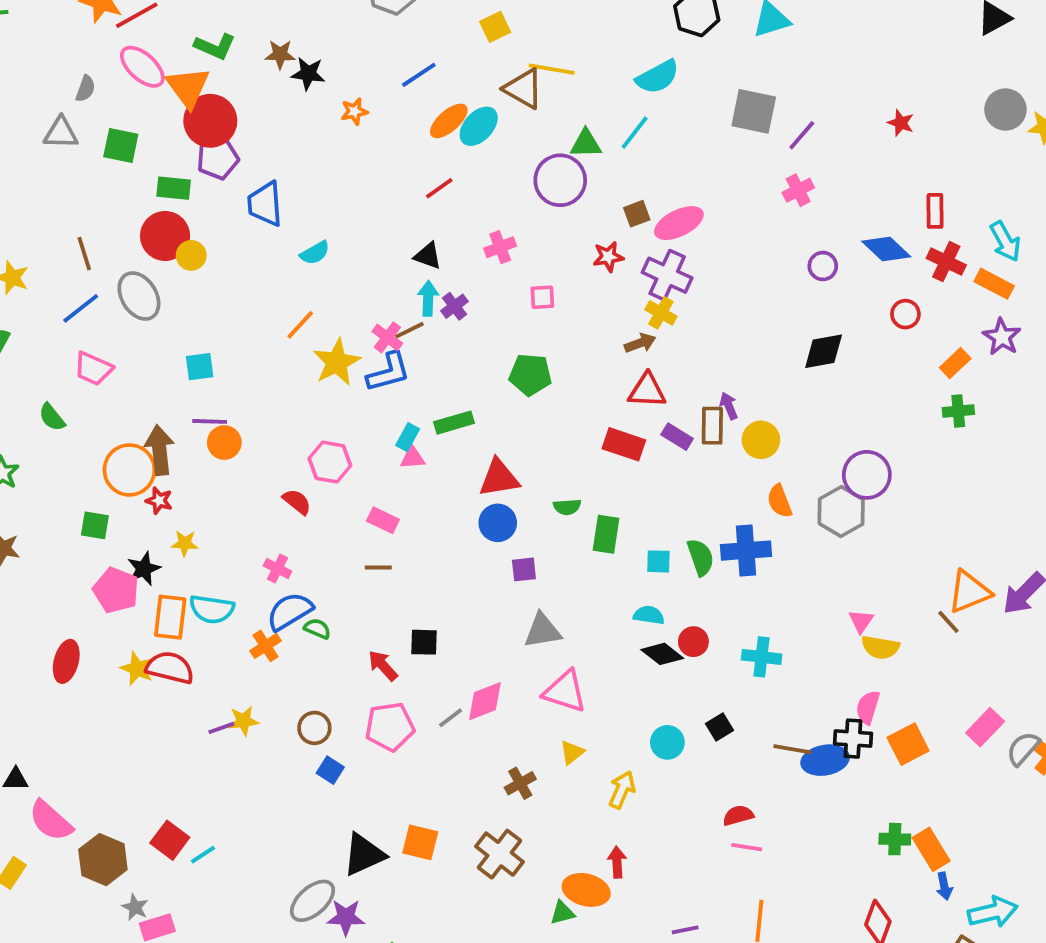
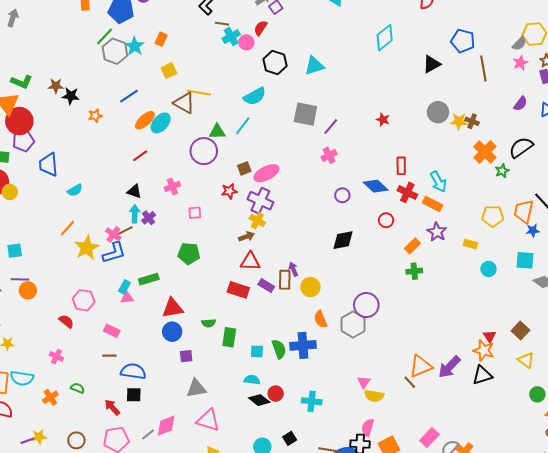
blue semicircle: (290, 611) -> (133, 371), moved, turned 40

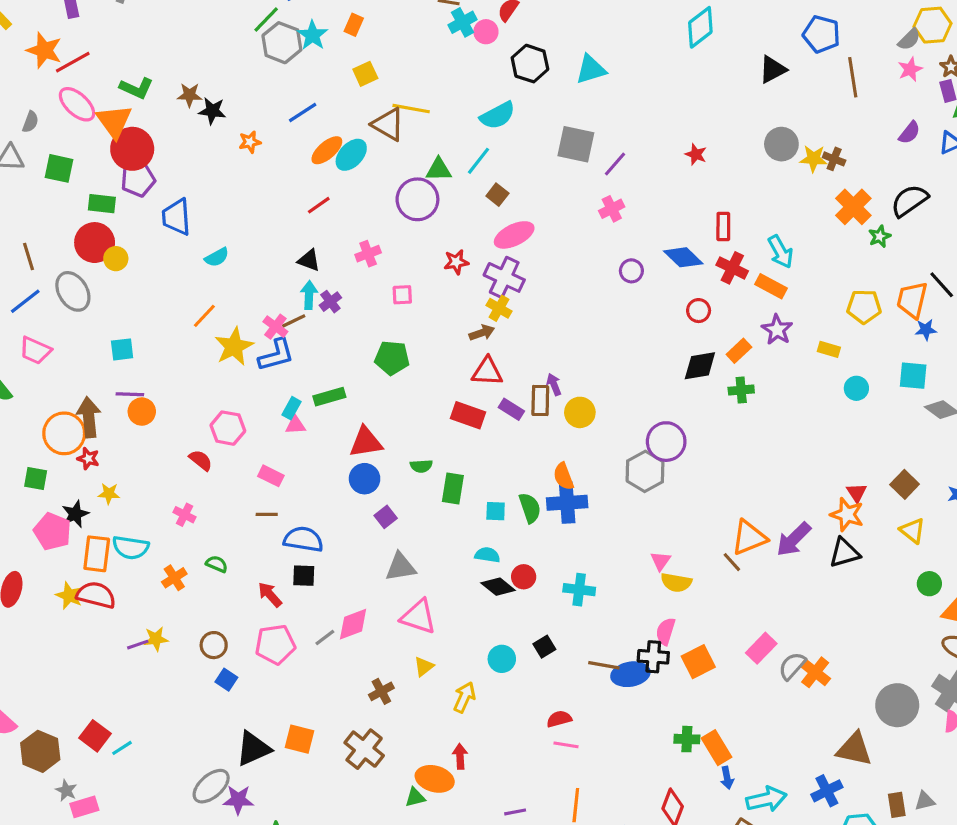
brown square: (244, 168) -> (497, 195), moved, turned -32
black diamond: (343, 240) -> (700, 366), moved
orange semicircle: (320, 319) -> (563, 476), moved
purple square: (186, 356) -> (386, 517), turned -32

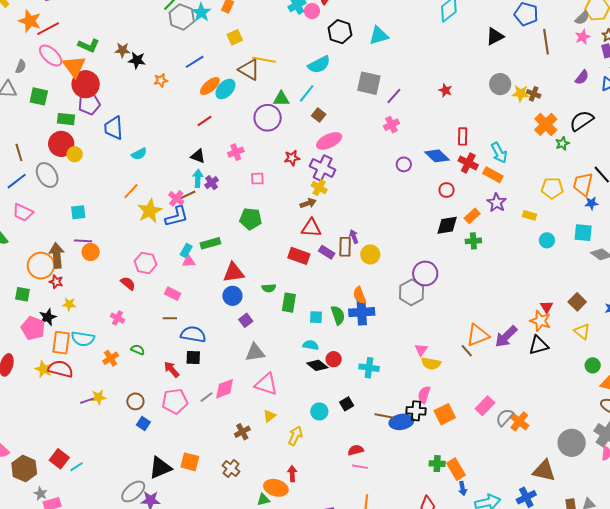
brown cross: (364, 749) -> (231, 469), size x0.7

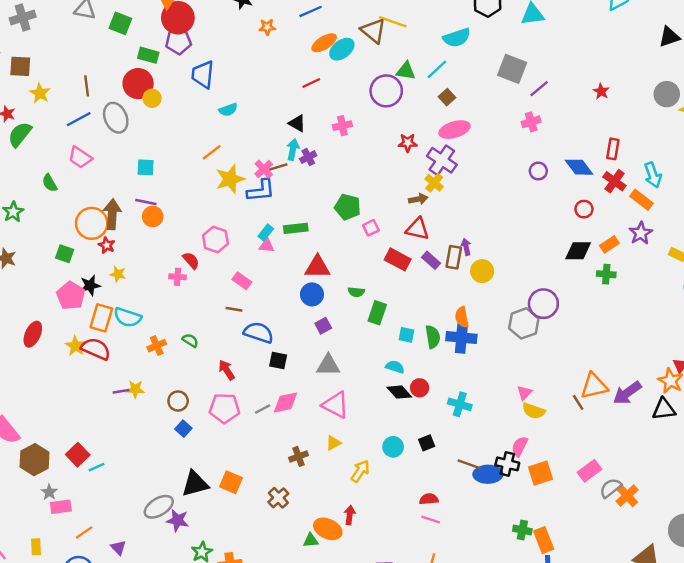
pink square: (257, 179) -> (371, 228), moved, turned -32
pink cross: (117, 318) -> (178, 277), moved, turned -32
black square: (193, 357) -> (278, 360), moved

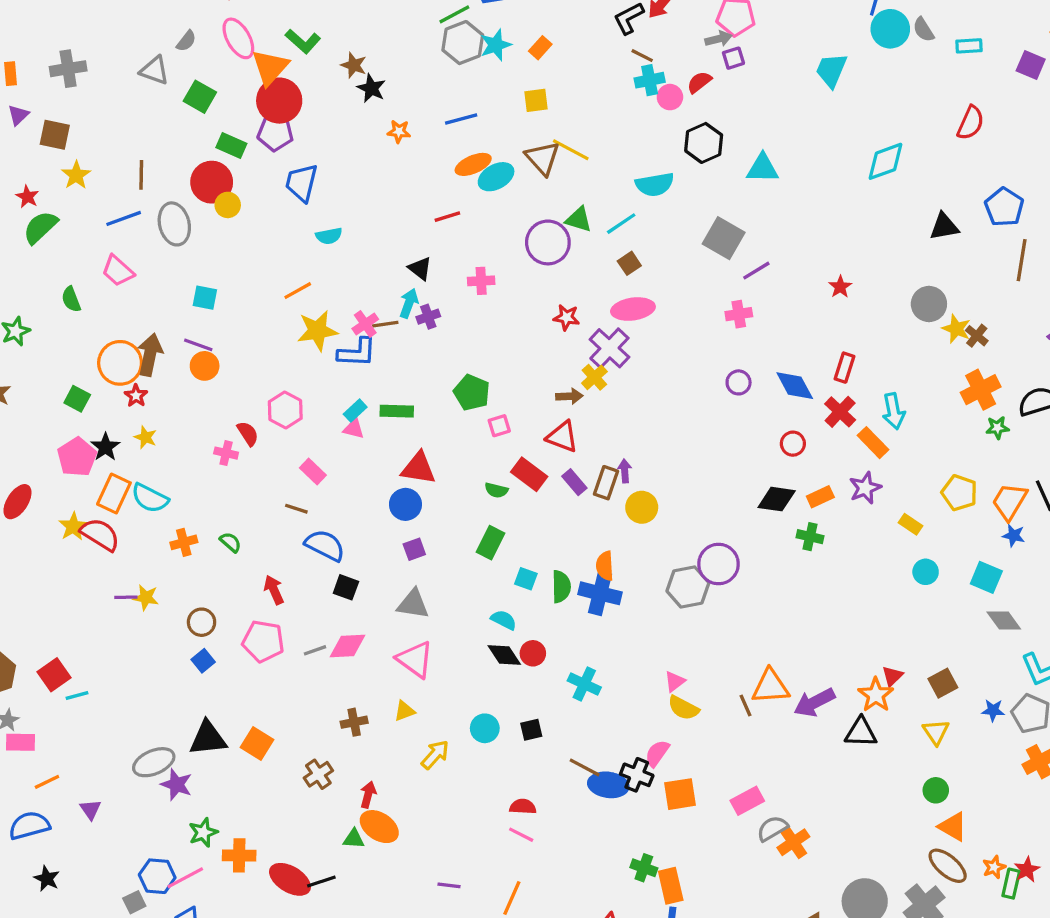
black star: (90, 285) -> (105, 447), turned -30
green semicircle: (356, 292) -> (496, 490), moved
red arrow: (350, 515) -> (368, 795), moved

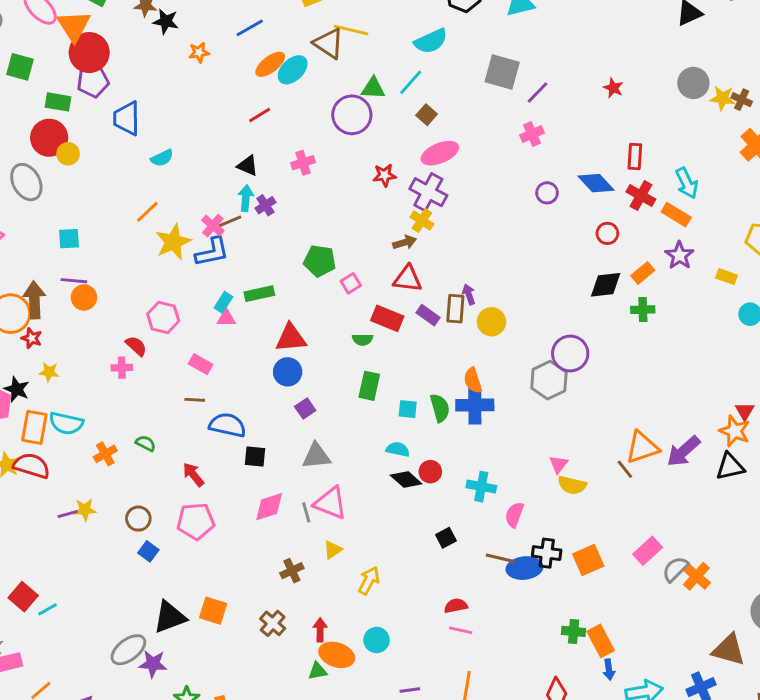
gray line: (315, 650) -> (306, 512), moved, turned -72
cyan circle: (485, 728) -> (377, 640), moved
pink semicircle: (657, 753) -> (514, 515), moved

